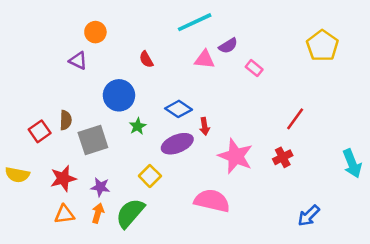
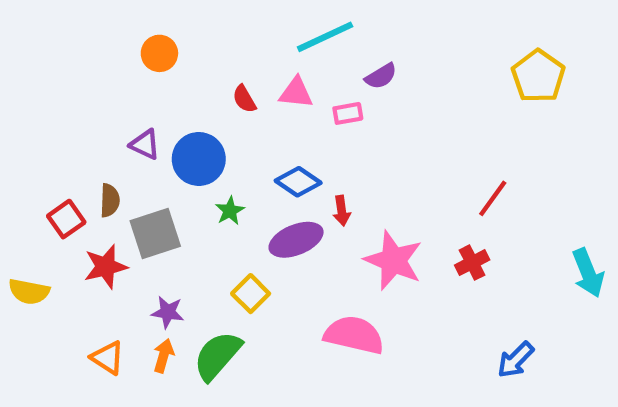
pink triangle: (205, 59) -> (296, 93), moved
purple triangle: (78, 61) -> (145, 144), moved
pink rectangle: (254, 68) -> (348, 113), moved, turned -49
red star: (63, 178) -> (106, 267), moved
orange triangle: (64, 214) -> (108, 358), turned 40

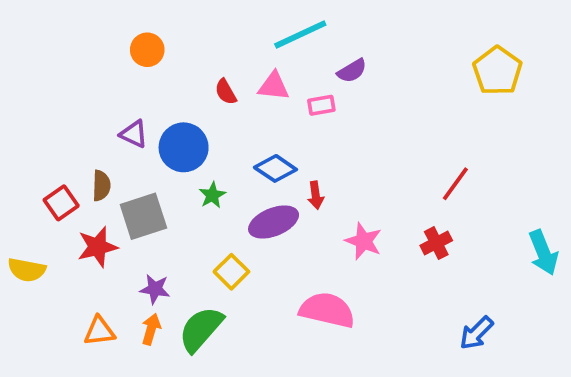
pink star: (393, 260) -> (363, 241), size x0.7
orange triangle: (108, 358) -> (99, 331), turned -40

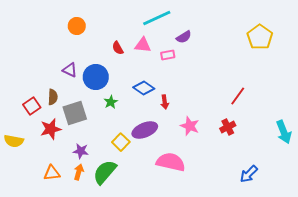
purple ellipse: (274, 222) -> (145, 130), moved

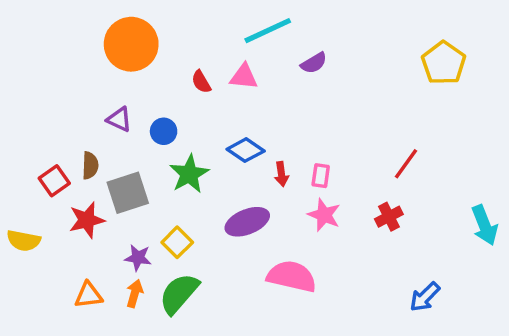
orange circle: (77, 26) -> (131, 44), size x1.8
pink rectangle: (168, 55) -> (321, 176), moved, turned -72
blue circle: (96, 77) -> (164, 131), size x0.6
green star: (111, 102) -> (189, 174), size x1.6
yellow square: (121, 142) -> (177, 242), moved

